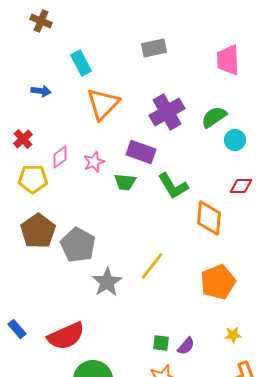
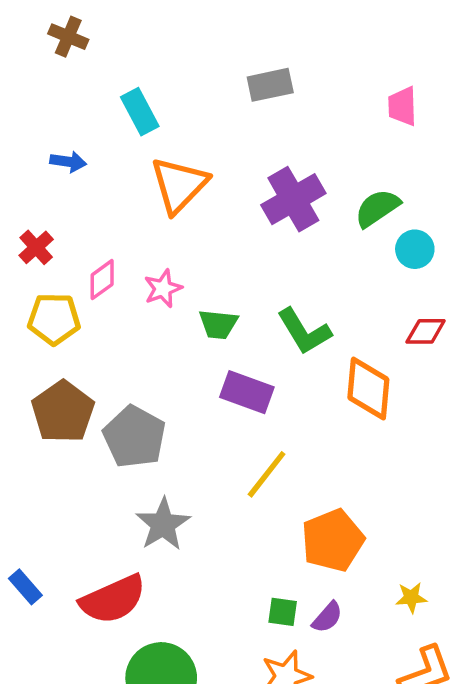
pink trapezoid: (228, 60) -> (402, 106), size x0.7
purple rectangle: (141, 152) -> (247, 392), moved
gray star: (107, 282) -> (163, 524), moved
orange pentagon: (218, 282) -> (333, 540), moved

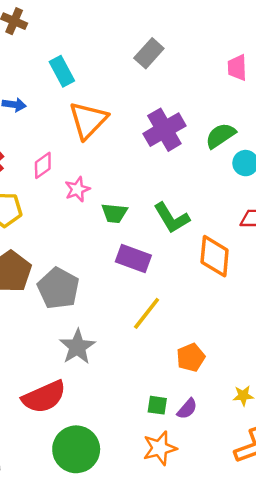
gray rectangle: (270, 85) -> (149, 53), turned -36
pink diamond: (102, 280) -> (43, 165), moved
orange pentagon: (333, 540) -> (191, 357), size x0.7

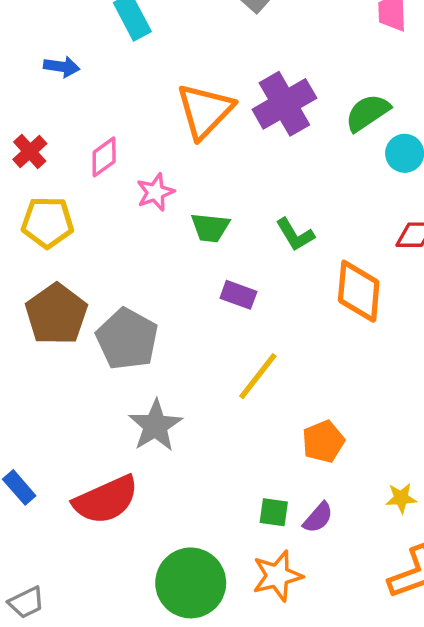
orange triangle: (88, 120) -> (205, 111), moved
green L-shape: (172, 218) -> (295, 235), size x0.7
purple rectangle: (133, 258) -> (238, 295), size x0.7
green circle: (76, 449) -> (191, 583), moved

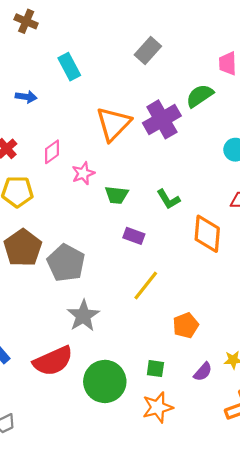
green semicircle: (368, 113) -> (200, 96), moved
purple semicircle: (318, 518) -> (203, 372), moved
green circle: (191, 583) -> (105, 381), moved

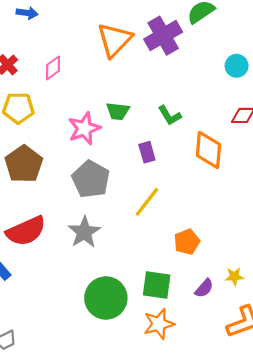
pink star: (83, 173) -> (84, 128), moved, size x1.4
purple rectangle: (134, 236) -> (147, 152), moved, turned 54
gray pentagon: (66, 263) -> (91, 179), moved
red semicircle: (53, 361) -> (26, 231), moved
green square: (155, 369) -> (157, 285), size x1.6

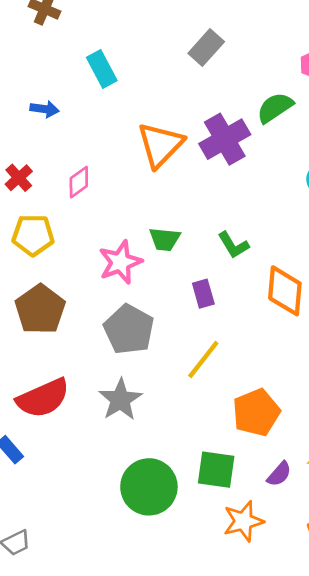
orange pentagon: (187, 242) -> (256, 412), size x1.4
orange star: (159, 324) -> (243, 521), moved

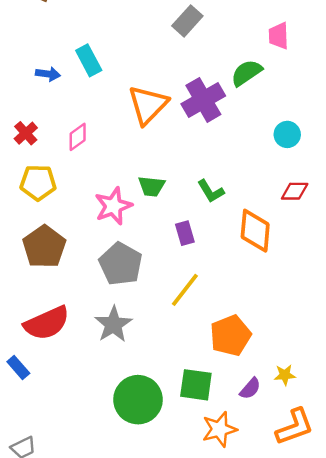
cyan rectangle: (102, 69) -> (89, 60), moved

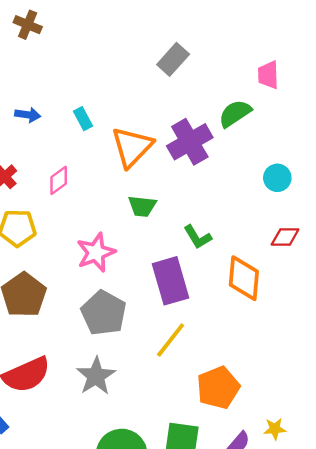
cyan rectangle: (89, 60) -> (83, 119), moved, size x0.7
green trapezoid: (152, 186) -> (142, 206), moved
purple rectangle: (185, 233) -> (171, 281), size x1.8

